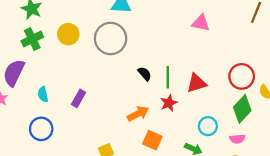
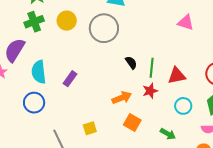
cyan semicircle: (43, 94) -> (39, 72), size x1.6
cyan circle: (208, 126) -> (183, 106), moved

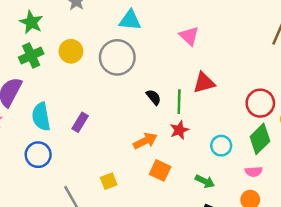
pink triangle: (186, 22) -> (189, 36), moved, turned 30
red triangle: (177, 76) -> (204, 83), moved

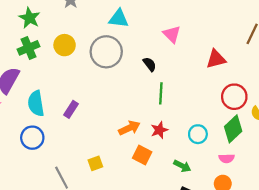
red triangle: (204, 83) -> (216, 59), moved
black semicircle: (154, 97) -> (150, 64), moved
red star: (179, 130) -> (159, 130), moved

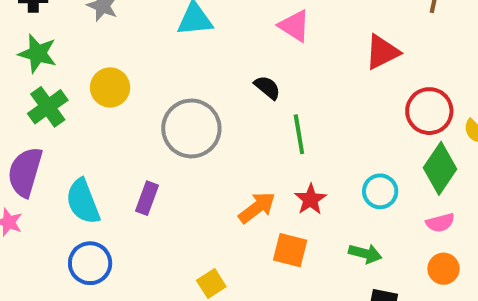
gray circle: (106, 52) -> (191, 128), moved

